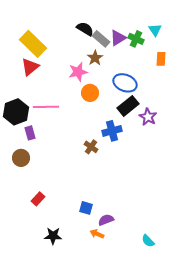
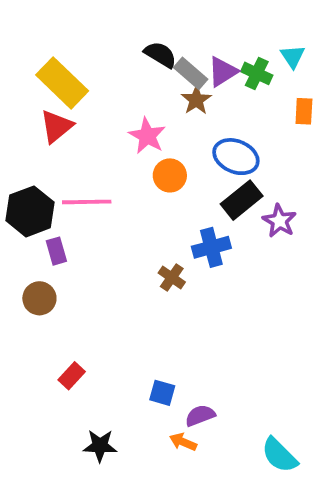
brown star: (95, 58) -> (196, 100), moved
pink star: (78, 72) -> (147, 136), turned -30
cyan semicircle: (148, 241) -> (279, 455), size x1.5

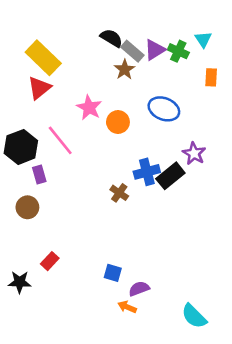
brown star: (196, 100) -> (125, 70), moved
pink star: (147, 136) -> (89, 108), moved
black rectangle: (242, 200) -> (170, 176), moved
pink line: (87, 202) -> (60, 140), turned 52
black star: (100, 446) -> (20, 282), moved

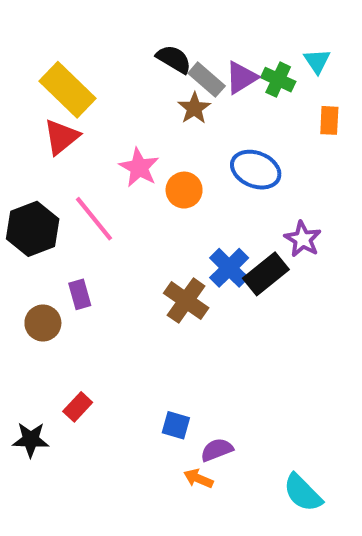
blue cross: (147, 172) -> (229, 268), turned -30
purple rectangle: (39, 174) -> (80, 294), moved
brown cross: (119, 193) -> (186, 301), size x1.5

